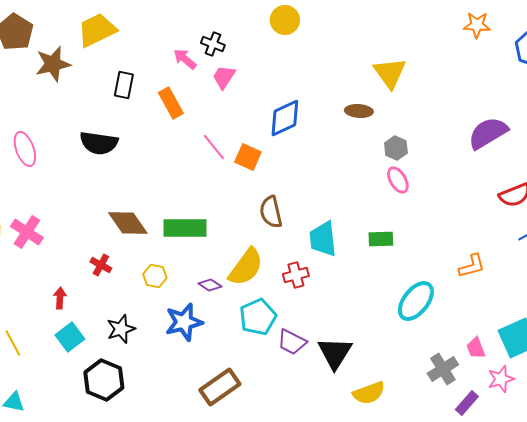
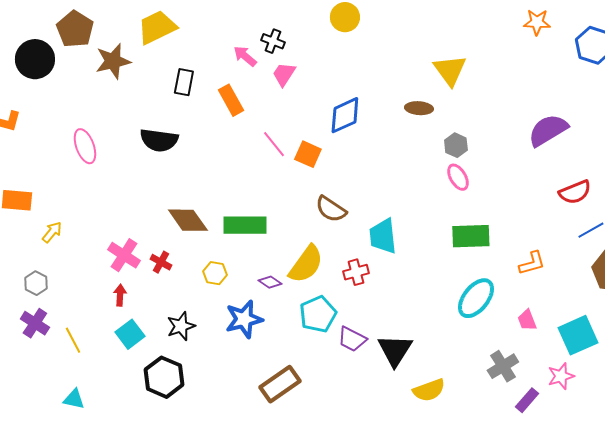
brown semicircle: (271, 212) -> (331, 209), turned -44
pink cross: (27, 232) -> (124, 255), moved
green rectangle: (381, 239) -> (471, 236), moved, size x1.5
pink trapezoid: (476, 348) -> (527, 320), moved

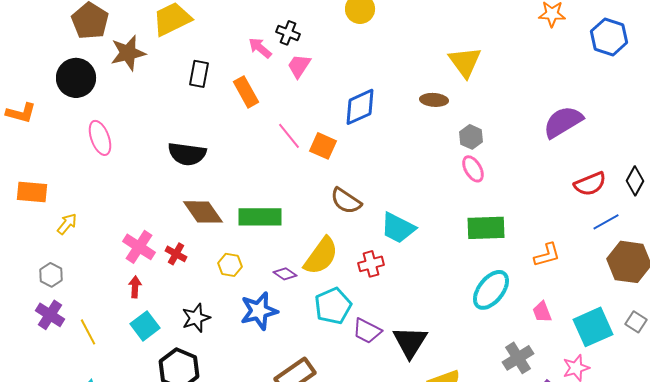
black circle: (35, 59) -> (76, 78), moved
black semicircle: (159, 140) -> (187, 154), moved
cyan trapezoid: (383, 236) -> (398, 228), turned -57

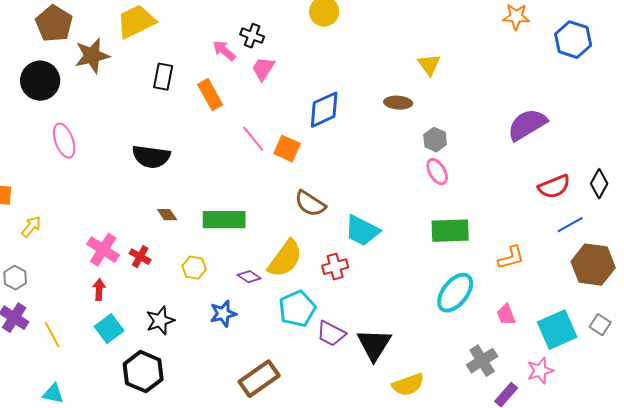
yellow triangle: (465, 62) -> (429, 65), size x0.7
brown diamond: (203, 212) -> (167, 215), size x0.5
blue star: (259, 311) -> (223, 314), size x0.7

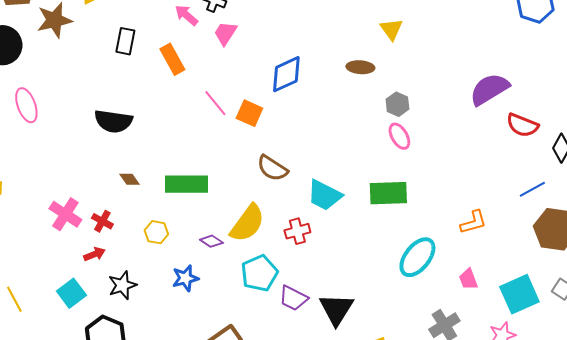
red semicircle: (554, 187) -> (522, 125), moved, turned 44
green rectangle: (450, 231) -> (388, 193), moved
red arrow: (99, 290) -> (94, 254), moved, turned 65

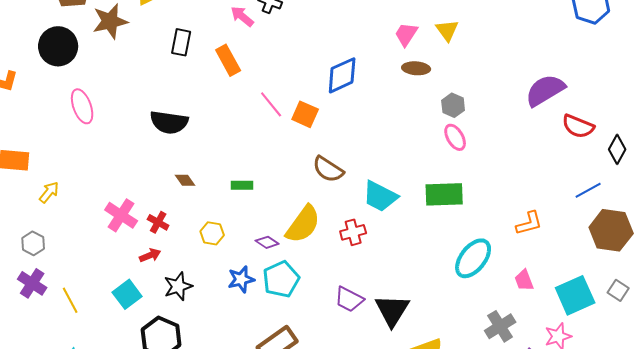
pink trapezoid: (225, 33) -> (406, 34), moved
green rectangle: (186, 184) -> (242, 185), size x0.5
cyan pentagon: (259, 273) -> (281, 279), moved

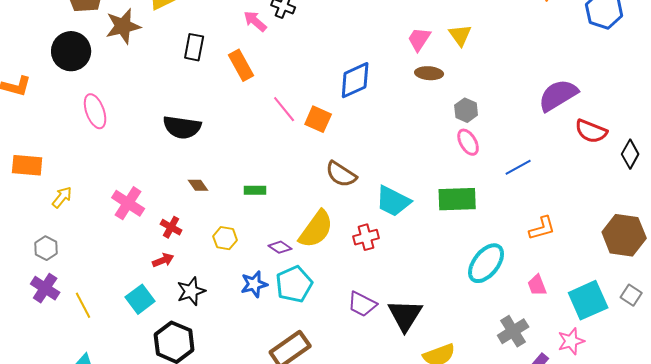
blue line: (588, 190) -> (518, 167), moved
pink cross: (121, 215) -> (128, 203), moved

